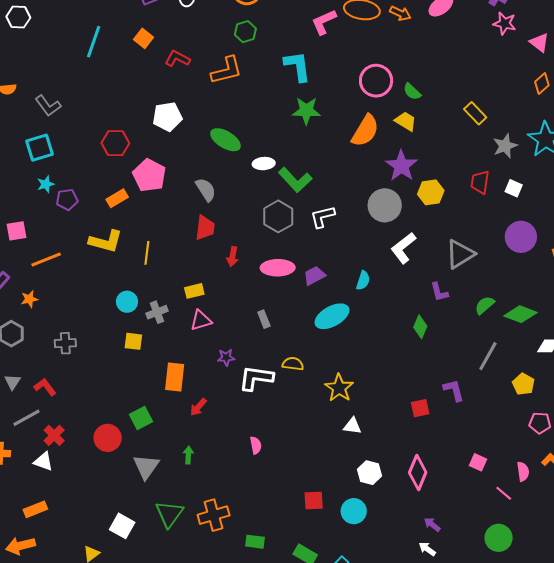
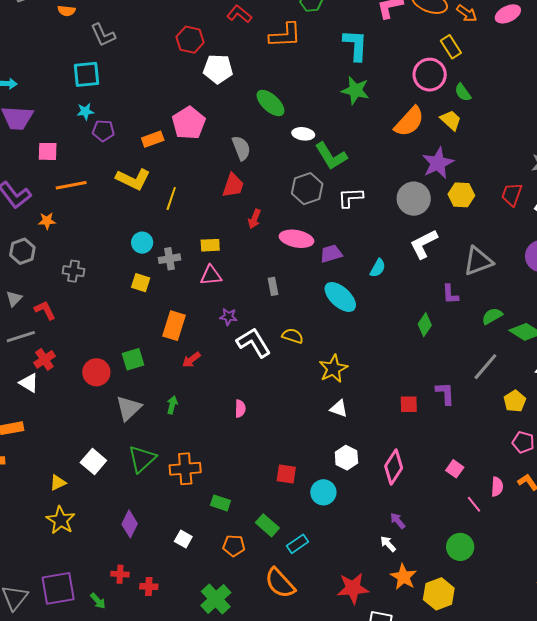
yellow rectangle: (475, 113) -> (451, 47), moved
red hexagon: (115, 143) -> (190, 40), moved
cyan ellipse: (332, 316) -> (340, 297), turned 60
white L-shape: (256, 378) -> (254, 343), turned 39

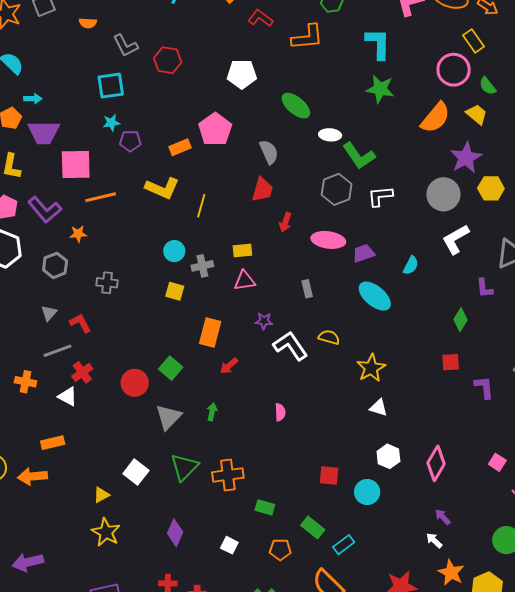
red hexagon: (190, 40) -> (168, 60), moved
pink square: (48, 151) -> (76, 165), size x1.6
green square: (133, 359) -> (171, 368), turned -30
red square: (409, 404) -> (451, 362), moved

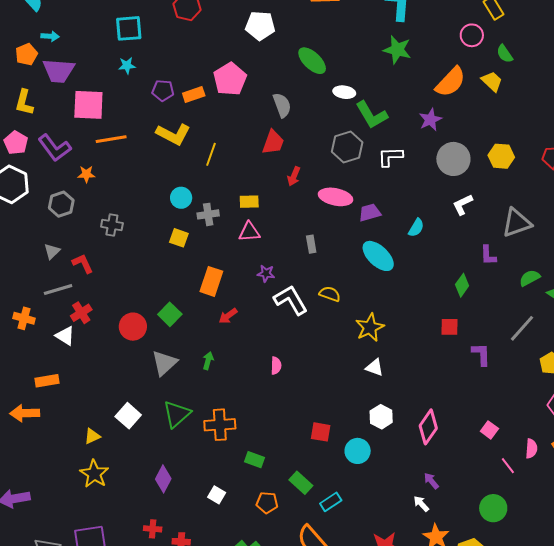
pink circle: (454, 70) -> (472, 35), size x0.7
purple pentagon: (130, 141) -> (163, 90), moved
purple star: (466, 158) -> (430, 120), moved, size x0.7
white L-shape: (456, 239) -> (463, 205), size x0.7

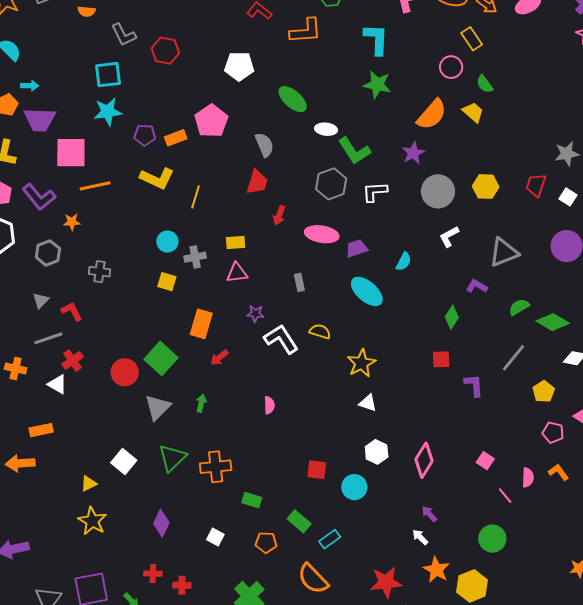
cyan star: (127, 66) -> (108, 112), size x1.6
purple L-shape: (488, 255) -> (477, 286), turned 125
green square: (170, 314) -> (161, 358), size x1.4

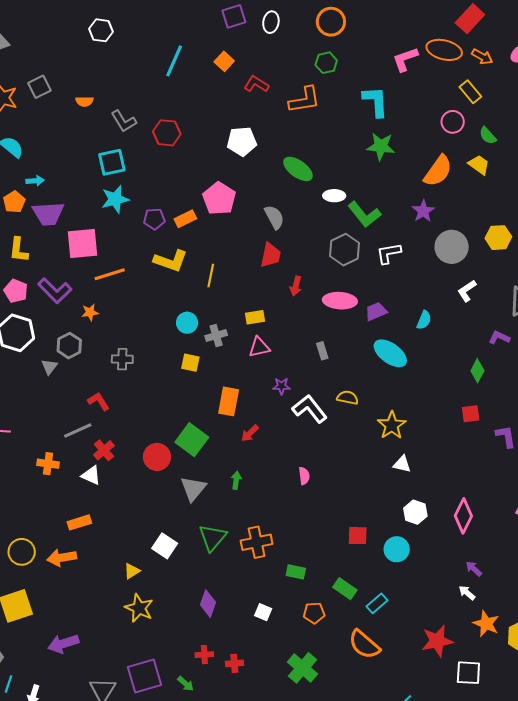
gray triangle: (41, 300) -> (49, 367), moved

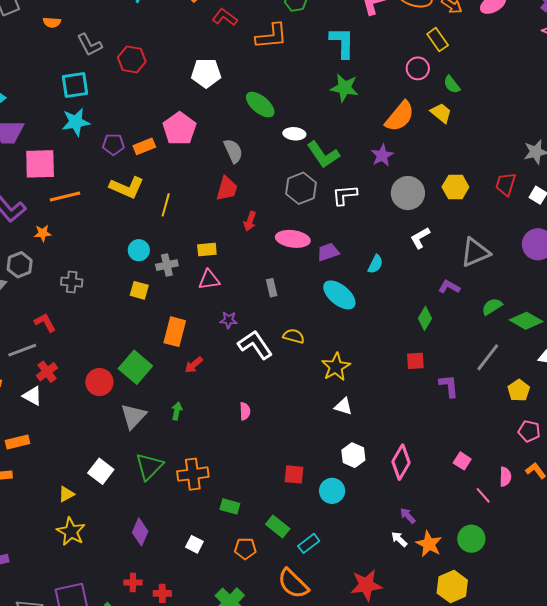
orange star: (486, 624) -> (429, 544), moved

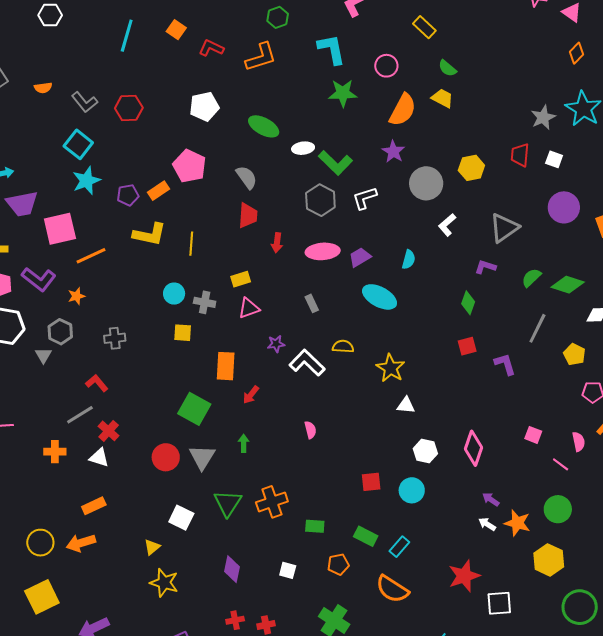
pink circle: (418, 68) -> (386, 66), moved
cyan square: (75, 85) -> (78, 144), turned -32
gray cross: (167, 265) -> (205, 302), turned 35
red circle: (99, 382) -> (166, 457), moved

